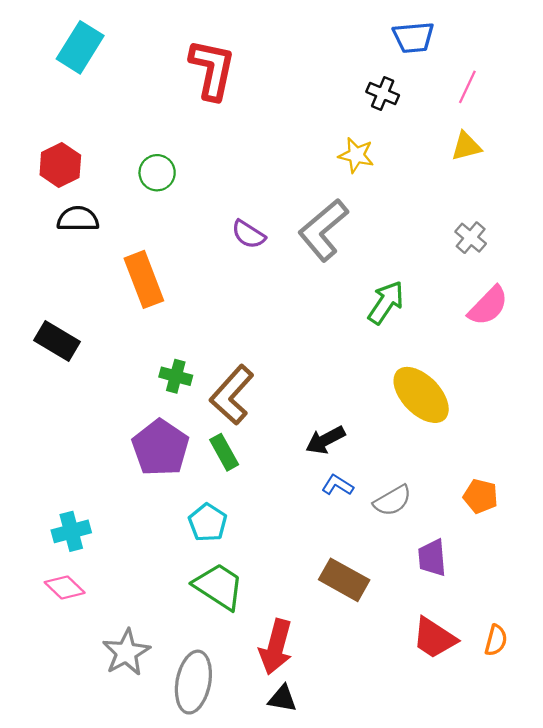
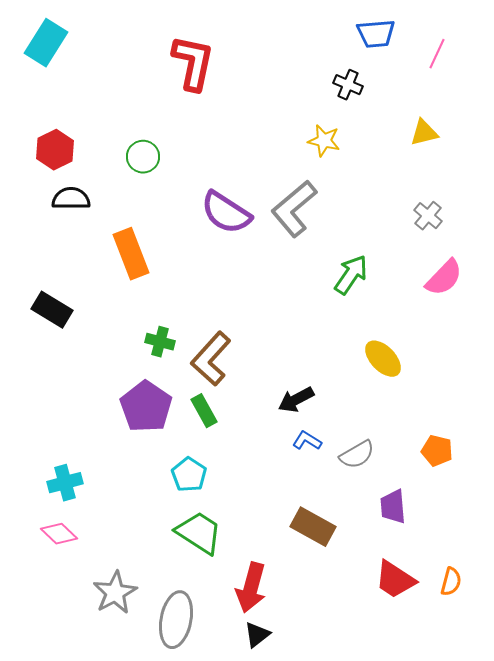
cyan rectangle: (80, 47) -> (46, 43), moved
pink line: (467, 87) -> (437, 54), moved
purple semicircle: (248, 234) -> (226, 213), size x1.6
yellow ellipse: (421, 395) -> (383, 359), size x0.7
black triangle: (283, 699) -> (257, 635), turned -48

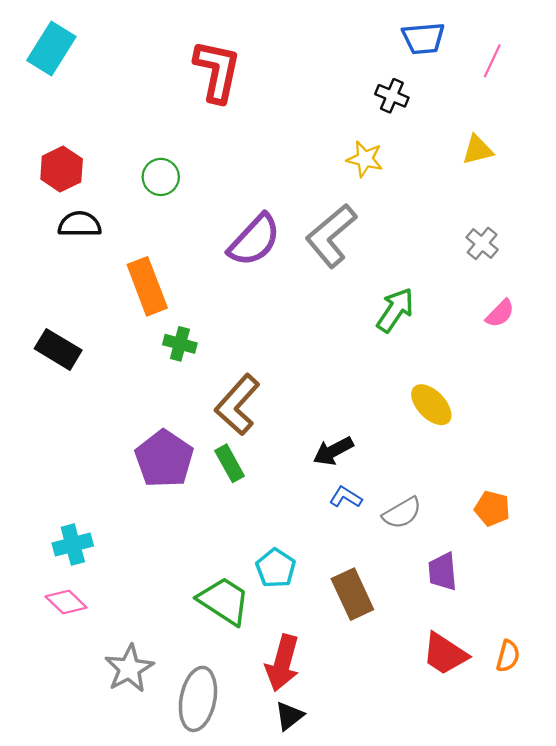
purple semicircle: (226, 213) -> (254, 240), turned -80
pink semicircle: (444, 278) -> (500, 313), size x0.7
green cross: (160, 342) -> (180, 344), moved
cyan pentagon: (189, 475) -> (276, 568), moved
brown rectangle: (313, 527) -> (352, 594), turned 36

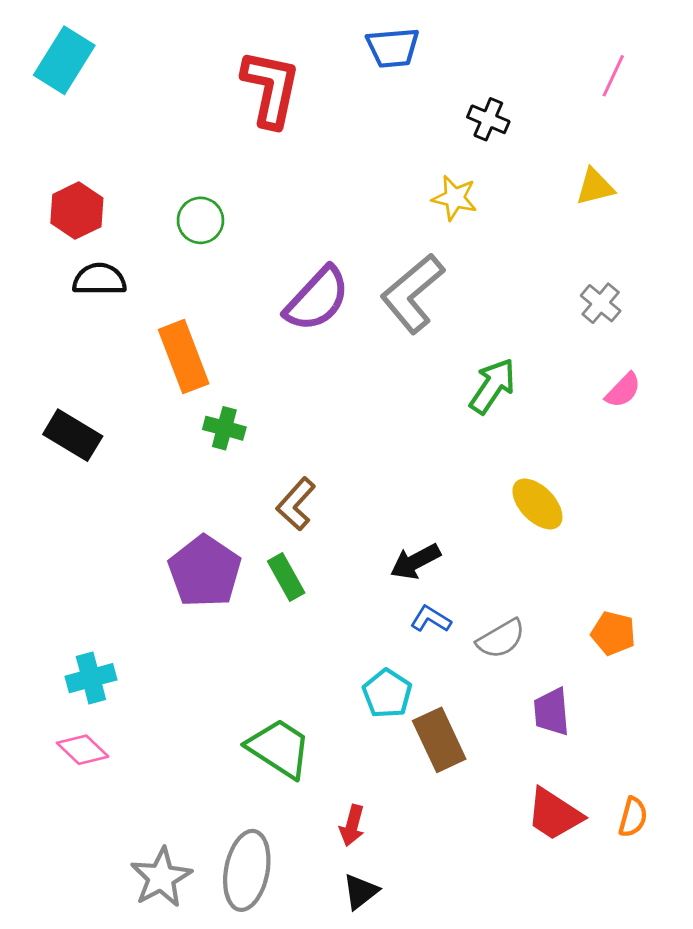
blue trapezoid: (423, 38) -> (393, 48), moved
brown L-shape: (237, 405) -> (296, 504), size x0.7
cyan pentagon: (276, 568) -> (387, 694), moved
red arrow: (283, 663) -> (352, 825), size x0.6
gray star: (129, 669) -> (161, 877), moved

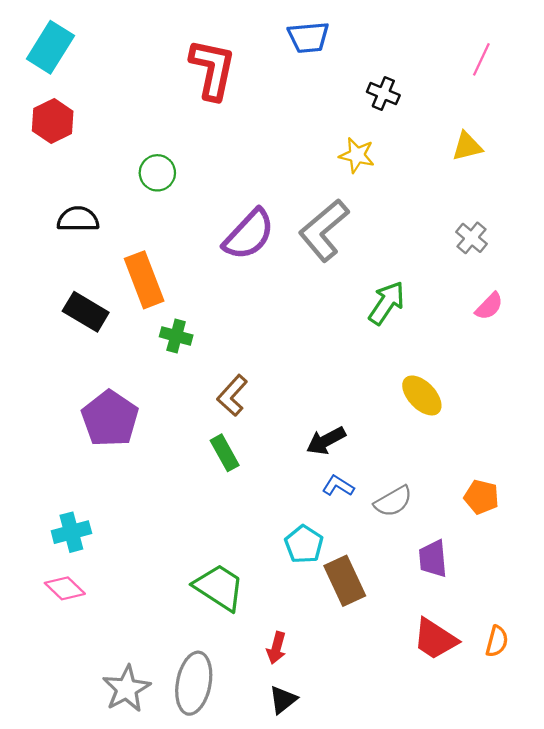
red hexagon: (77, 211) -> (53, 121), moved
black rectangle: (73, 435) -> (86, 312), moved
purple pentagon: (205, 571) -> (110, 419), moved

